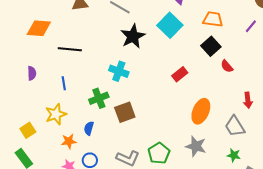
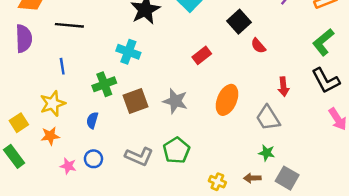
purple semicircle: (32, 73) -> (24, 39), moved, size x1.6
orange star: (69, 141) -> (50, 136), moved
gray star: (196, 146) -> (175, 101), moved

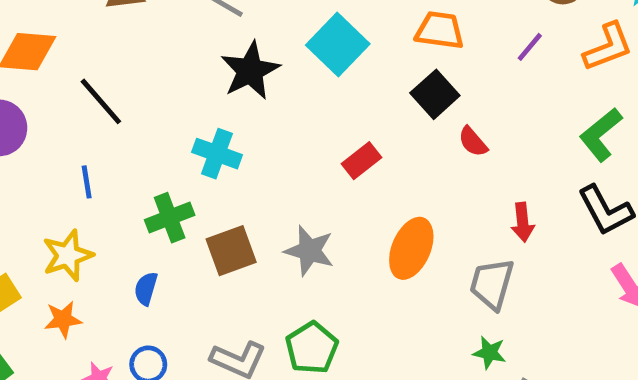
black line: (69, 25) -> (101, 101), turned 44
gray trapezoid: (268, 118) -> (492, 284), turned 48

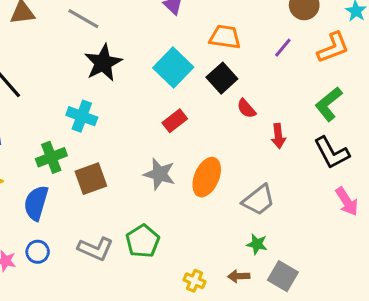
cyan square: (338, 45) -> (173, 67), moved
red arrow: (523, 222) -> (278, 136), moved
gray star: (309, 251) -> (159, 174), moved
gray trapezoid: (492, 284) -> (258, 200), turned -144
blue semicircle: (146, 289) -> (36, 203), size x1.6

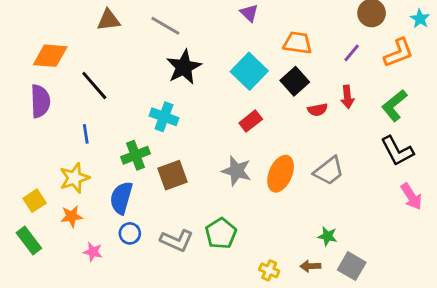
red semicircle: (246, 109) -> (318, 110), turned -60
red arrow: (278, 136) -> (347, 97), moved
gray trapezoid: (258, 200) -> (329, 171), moved
blue circle: (38, 252) -> (130, 233), moved

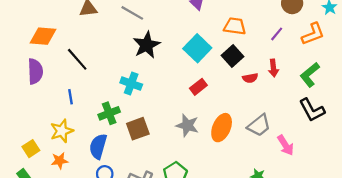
pink arrow: (411, 196) -> (285, 145), moved

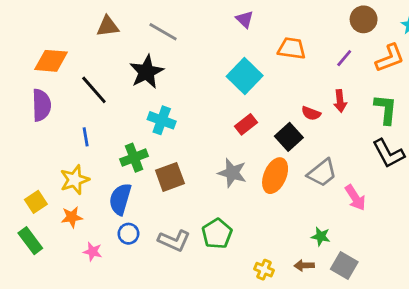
black star: (147, 45) -> (146, 72), moved
black square: (233, 56) -> (289, 137), moved
green L-shape: (310, 75) -> (386, 109), turned 135
red semicircle: (250, 78) -> (311, 113), turned 32

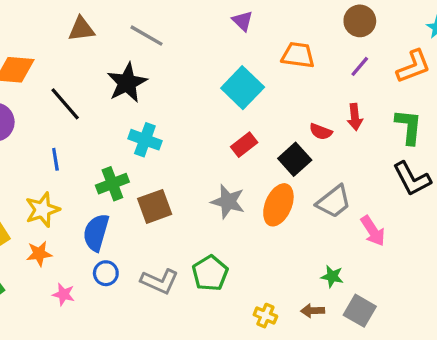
brown circle: (364, 19) -> (360, 21), moved

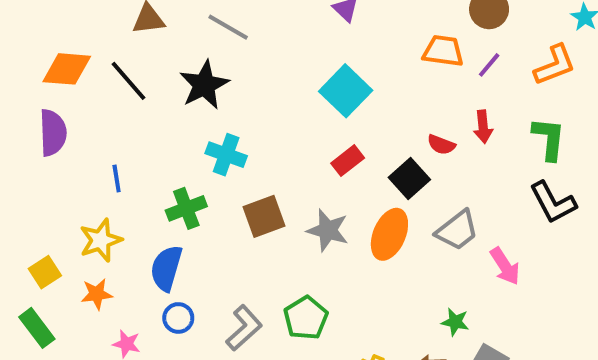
orange trapezoid: (298, 55) -> (443, 51), moved
black line: (65, 104) -> (128, 81), moved
brown square: (155, 206) -> (264, 216), moved
gray L-shape: (160, 281) -> (244, 328), turned -66

